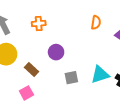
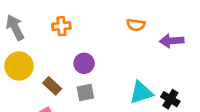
orange semicircle: (96, 22) -> (136, 25), turned 88
gray square: (71, 78) -> (85, 93), moved

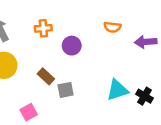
purple circle: (84, 63) -> (72, 46), moved
brown rectangle: (52, 86) -> (46, 76), moved

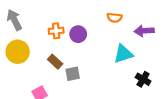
orange cross: (43, 28) -> (56, 31), moved
cyan triangle: (117, 90) -> (123, 54), moved

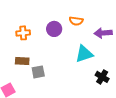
purple circle: (78, 34) -> (54, 29), moved
brown rectangle: (55, 62) -> (22, 61), turned -40

